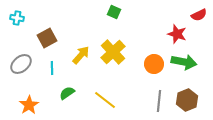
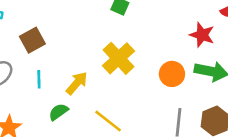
yellow arrow: (81, 55) -> (77, 83), moved

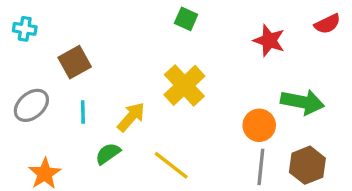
red star: (202, 35) -> (269, 41), moved
orange circle: (172, 74) -> (259, 125), moved

